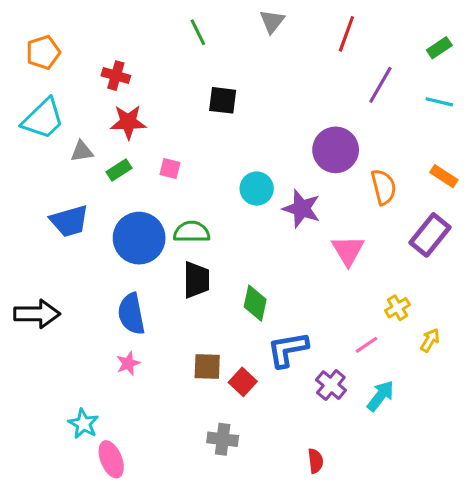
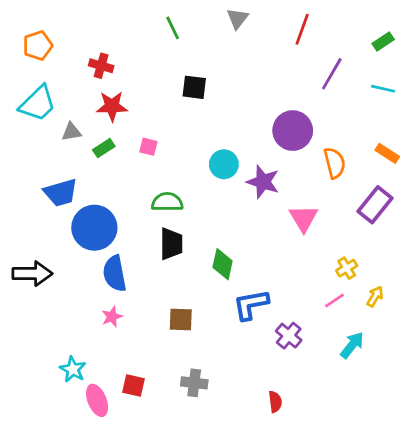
blue circle: (139, 238) -> (94, 228), moved
pink line: (367, 345) -> (335, 301), moved
red square: (243, 382) -> (133, 386), moved, turned -30
cyan arrow: (380, 396) -> (352, 345), moved

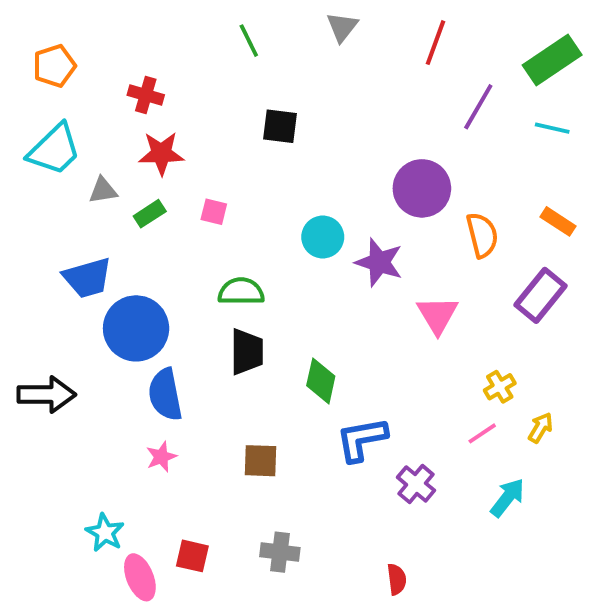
green rectangle: (383, 41) -> (552, 60), size x1.8

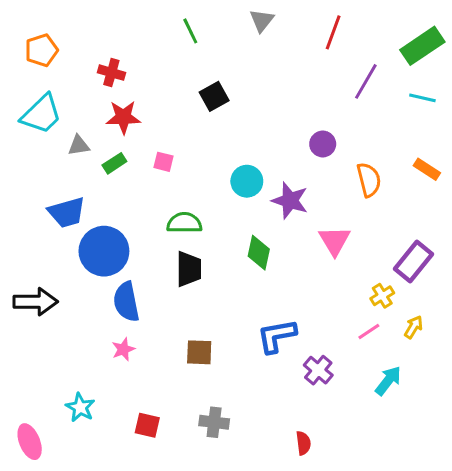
black square: (280, 126) -> (214, 96), turned -36
purple circle: (422, 188) -> (323, 144), size x0.6
purple rectangle: (541, 295) -> (413, 262), moved
green diamond: (321, 381) -> (259, 253), moved
pink ellipse: (140, 577) -> (30, 442), moved

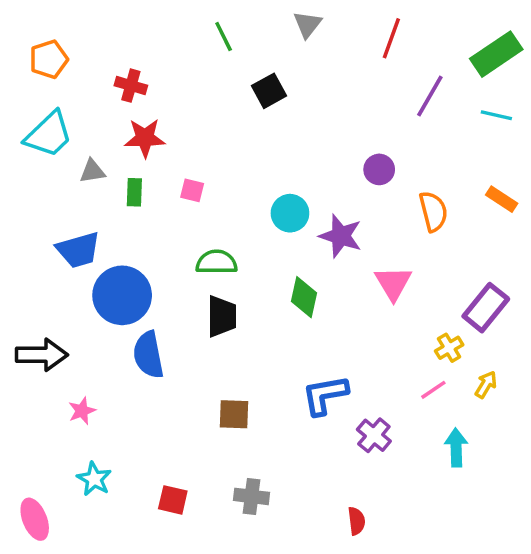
black square: (214, 96) -> (269, 91), moved
green rectangle: (114, 163) -> (134, 192), turned -55
pink star: (123, 349) -> (82, 411), moved
cyan arrow: (388, 381) -> (456, 447), turned -40

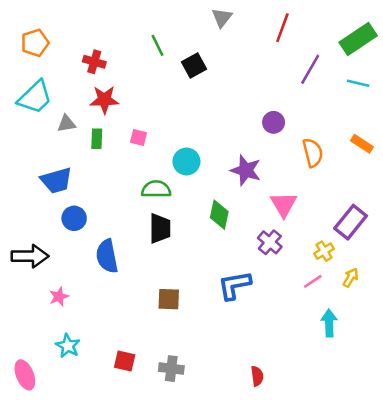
green line: (224, 37) -> (157, 45), moved
cyan circle: (290, 213) -> (186, 161), moved
blue circle: (122, 295) -> (74, 218), moved, size x0.6
purple cross: (374, 435) -> (270, 242), moved
gray cross: (252, 496) -> (171, 369), moved

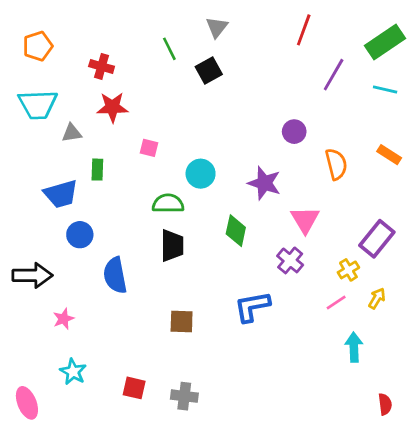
gray triangle: (222, 18) -> (217, 27), moved
cyan trapezoid: (35, 97) -> (38, 104), turned 42
green rectangle: (97, 139) -> (97, 170), moved
red semicircle: (257, 376) -> (385, 404), moved

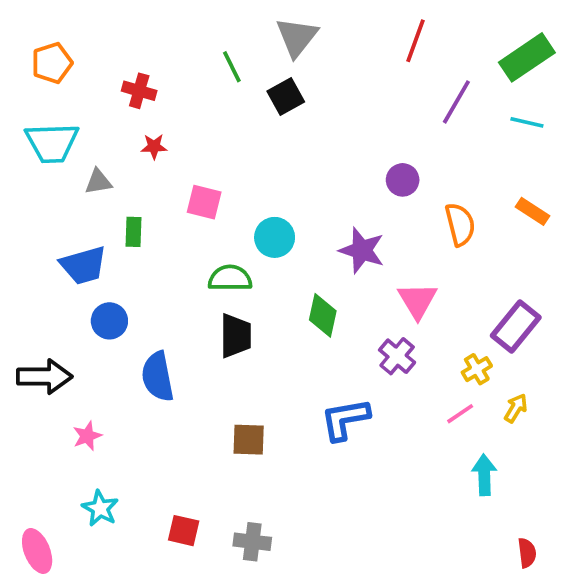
gray triangle: (217, 27) -> (297, 37), size x1.4
red star: (112, 107) -> (154, 146), size x0.6
pink square: (149, 148) -> (204, 202), size x1.4

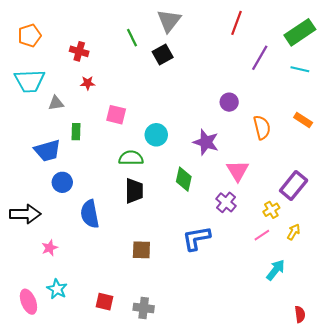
cyan arrow: (484, 475) -> (276, 270), turned 40
pink ellipse: (37, 551) -> (28, 302), moved

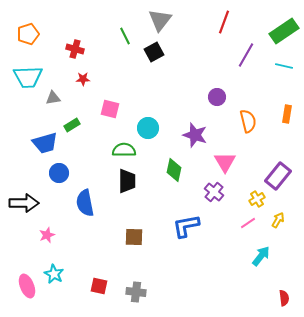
orange rectangle: (303, 120) -> (287, 114), turned 66
green rectangle: (76, 132) -> (72, 125), turned 56

